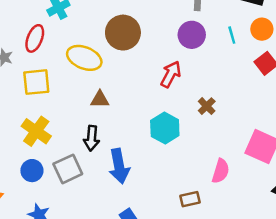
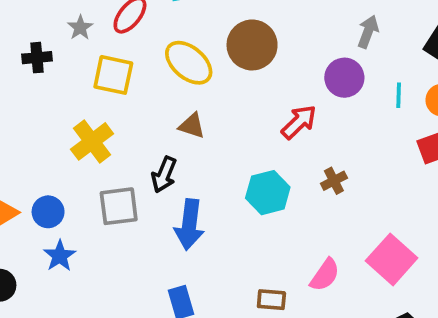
blue circle: (32, 171) -> (48, 212), moved

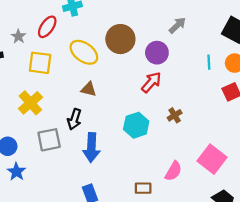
gray arrow: (368, 32) -> (177, 25), moved, turned 30
purple circle: (344, 78) -> (157, 53), moved

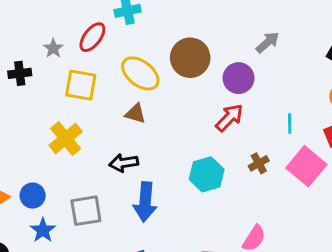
cyan line: (209, 62) -> (290, 123), moved
brown triangle: (89, 89) -> (135, 114), moved
black arrow: (74, 119) -> (124, 163), turned 60
gray square: (49, 140) -> (86, 211), moved
pink square: (212, 159) -> (306, 166), moved

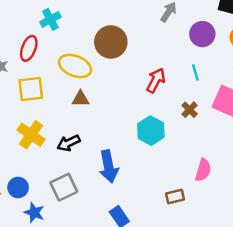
purple circle: (239, 78) -> (202, 34), moved
cyan line: (290, 123) -> (195, 73), moved
black arrow: (124, 163) -> (69, 143), moved

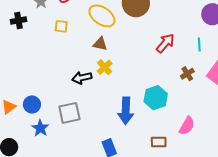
yellow square: (31, 89) -> (61, 26), size x0.6
cyan hexagon: (151, 131) -> (156, 98), moved
yellow cross: (31, 135) -> (105, 67), moved, size x0.7
blue arrow: (109, 166) -> (126, 111), moved

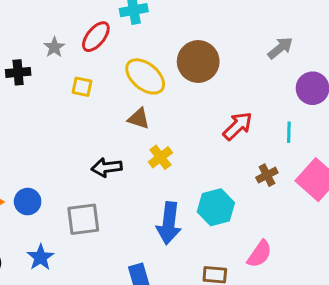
yellow cross: (105, 67) -> (160, 157), moved
blue star: (40, 128) -> (41, 257), moved

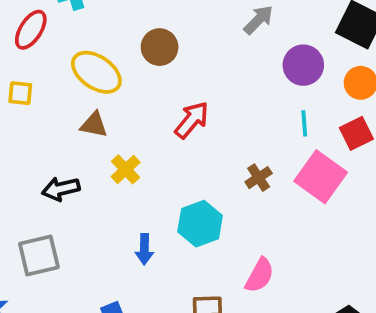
brown circle: (198, 61) -> (160, 47), size x0.7
red arrow: (238, 126) -> (192, 120), moved
cyan line: (289, 132) -> (304, 123), moved
blue arrow: (169, 223) -> (144, 249), size x0.6

